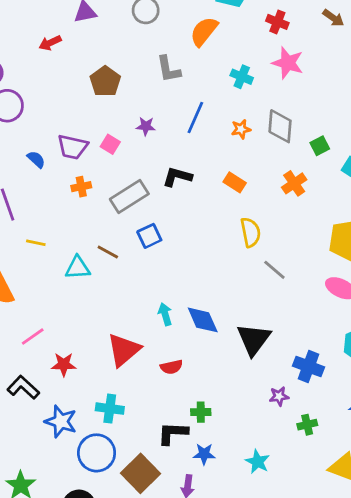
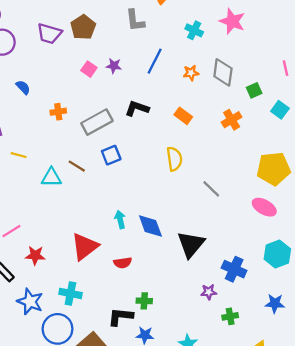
pink square: (110, 144) -> (89, 69), moved
purple trapezoid: (73, 147) -> (49, 34), moved
yellow semicircle: (251, 232) -> (174, 159), moved

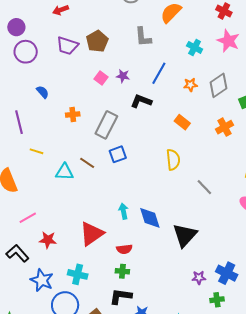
gray diamond: (223, 72) -> (218, 85), turned 45
black L-shape: (137, 108) -> (141, 101), moved
gray rectangle: (97, 122) -> (106, 125), turned -36
blue cross: (234, 269) -> (227, 273), moved
green cross: (144, 301) -> (122, 271), moved

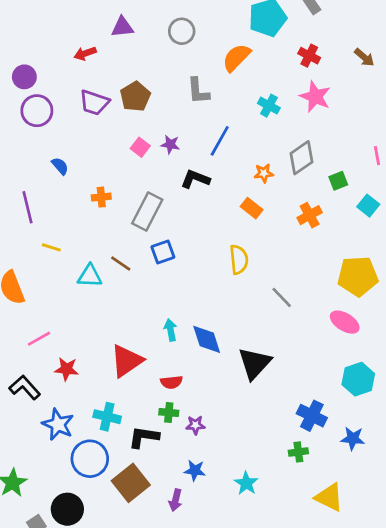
orange star: (190, 85) -> (264, 173), moved
purple star: (199, 278) -> (195, 425), moved
black L-shape: (121, 296) -> (144, 437), moved

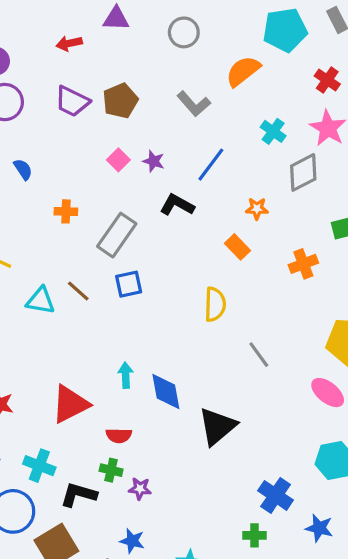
gray L-shape: (198, 91) -> (194, 104), turned -44
gray diamond: (302, 158) -> (303, 172), moved

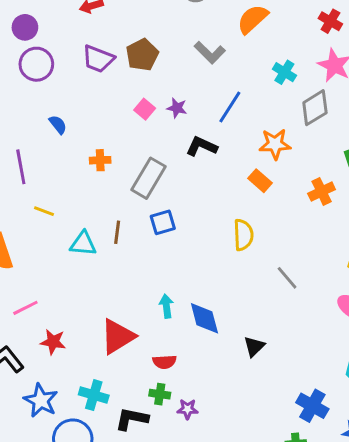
orange star: (257, 209) -> (275, 144), size x1.5
brown line: (78, 291) -> (117, 232), turned 60
black triangle: (217, 426) -> (254, 347), size x0.6

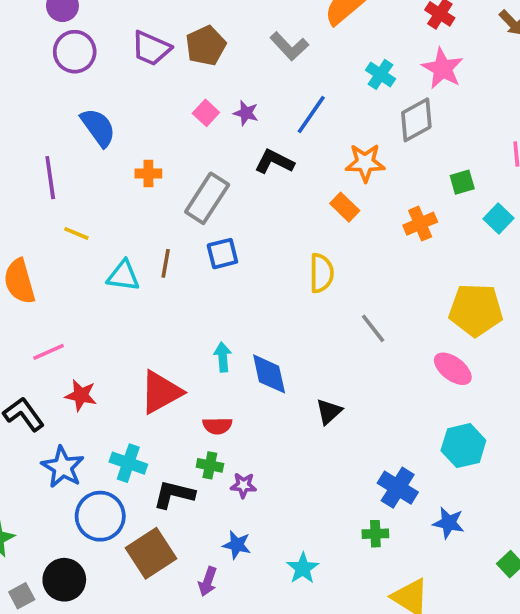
blue semicircle: (58, 125) -> (98, 127), size x1.6

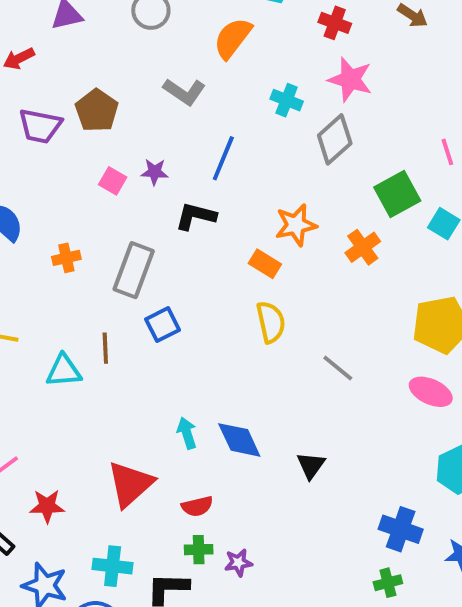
orange star: (365, 163) -> (296, 225), moved
green square: (462, 182) -> (397, 194), size x1.6
orange rectangle: (345, 207) -> (265, 264), moved

